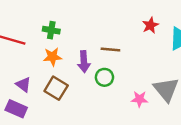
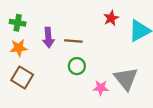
purple arrow: (84, 62) -> (48, 38), moved
green circle: (104, 77) -> (77, 66), moved

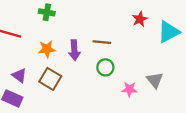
green cross: (18, 23) -> (47, 12), moved
purple arrow: (48, 38) -> (74, 50), moved
gray triangle: (126, 79) -> (155, 80), size x0.7

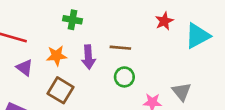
green cross: (47, 12) -> (72, 20), moved
purple triangle: (19, 75) -> (25, 68), moved

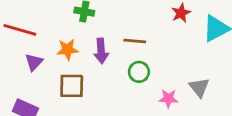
purple triangle: (25, 68) -> (34, 62), turned 36
brown square: (61, 90) -> (72, 86), turned -30

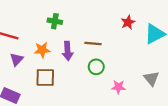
gray triangle: (199, 87) -> (151, 79), moved

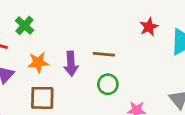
green cross: (55, 21) -> (24, 25), moved, turned 32

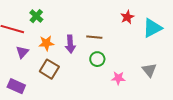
brown square: (42, 98) -> (49, 69), turned 30

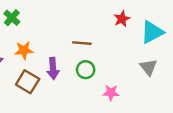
purple arrow: (70, 44) -> (53, 68), moved
gray triangle: (149, 70) -> (148, 67), moved

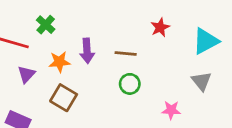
red star: (122, 19) -> (160, 27), moved
purple arrow: (53, 68) -> (87, 51), moved
pink star: (111, 93) -> (171, 110), moved

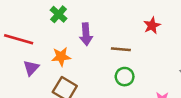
green cross: (46, 25) -> (59, 14), moved
purple arrow: (87, 51) -> (86, 34), moved

